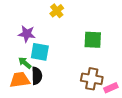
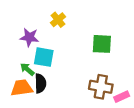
yellow cross: (57, 11) -> (58, 20), moved

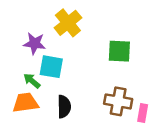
yellow cross: (58, 20) -> (68, 23), size x1.5
black semicircle: (40, 83) -> (64, 107), moved
pink rectangle: (122, 97) -> (143, 113), turned -56

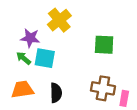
green arrow: (32, 81) -> (23, 58), moved

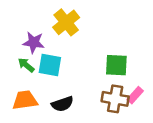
green square: (104, 45) -> (116, 65), moved
black semicircle: (56, 93) -> (62, 104), turned 72
pink rectangle: (124, 98) -> (135, 95), moved, turned 32

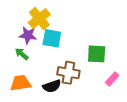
yellow cross: (66, 22) -> (39, 19), moved
cyan square: (50, 65) -> (52, 38), moved
brown cross: (115, 99) -> (68, 73), moved

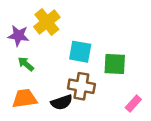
purple star: (28, 35) -> (18, 36), moved
cyan square: (52, 38) -> (80, 52), moved
pink rectangle: (112, 79) -> (133, 104), moved

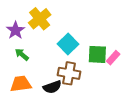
purple star: (18, 36) -> (15, 30), turned 30
cyan square: (80, 52) -> (68, 44), turned 36
pink rectangle: (133, 104) -> (113, 58), moved

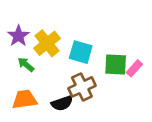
yellow cross: (40, 19) -> (47, 43), moved
cyan square: (68, 44) -> (81, 52), turned -30
brown cross: (69, 73) -> (82, 87), turned -35

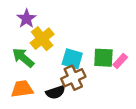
purple star: (18, 36) -> (26, 19), moved
cyan square: (81, 52) -> (72, 59), moved
green arrow: (26, 65) -> (23, 58), size x1.5

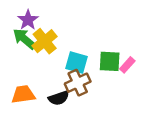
green arrow: (23, 58) -> (24, 39), moved

